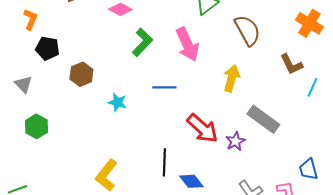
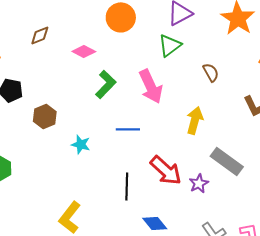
brown semicircle: (247, 30) -> (211, 72), size x0.6
black line: (164, 162) -> (127, 186), moved

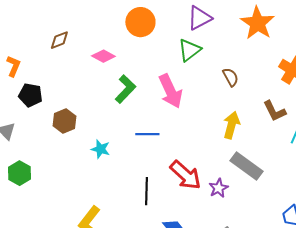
yellow arrow: (195, 120) -> (231, 125), moved

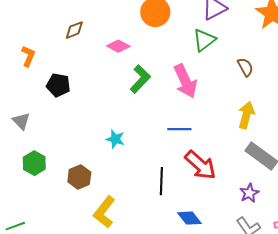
black pentagon: (30, 95) -> (58, 85), moved
brown hexagon: (64, 121) -> (79, 177), moved
blue line: (147, 134) -> (179, 129), moved
purple star: (218, 188) -> (249, 193), moved

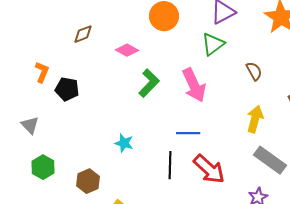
orange L-shape: (28, 56) -> (42, 72), moved
black line: (161, 181) -> (170, 165), moved

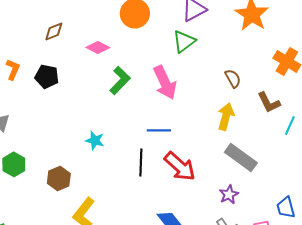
brown semicircle: (254, 71) -> (233, 78), moved
black pentagon: (67, 89) -> (47, 76), moved

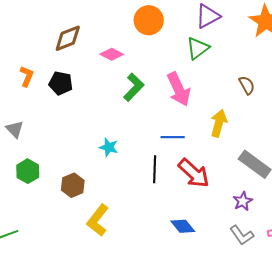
brown diamond: (54, 31) -> (68, 38), size x1.4
yellow arrow: (226, 116) -> (219, 123), moved

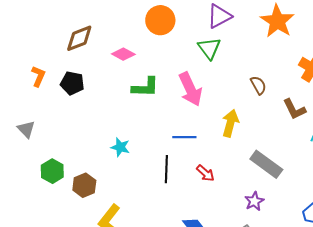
green triangle: (198, 48) -> (209, 48), turned -30
green L-shape: (134, 87) -> (145, 87), turned 48
green hexagon: (28, 171) -> (52, 171), moved
red arrow: (194, 173) -> (205, 173), size x0.6

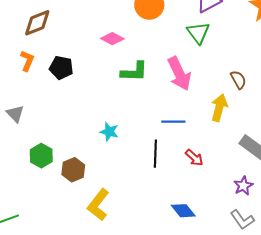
brown diamond: (79, 38) -> (37, 23), moved
brown semicircle: (258, 85) -> (238, 80), moved

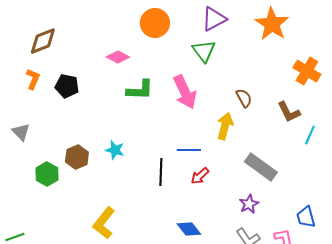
blue line: (173, 122) -> (189, 150), moved
red arrow: (194, 158) -> (200, 176), turned 96
brown hexagon: (73, 170) -> (77, 157), moved

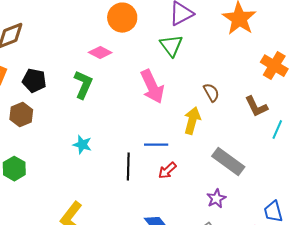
pink diamond: (118, 57) -> (100, 53), moved
green L-shape: (140, 90) -> (83, 85), moved, turned -68
brown hexagon: (77, 157) -> (21, 115), moved

